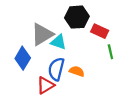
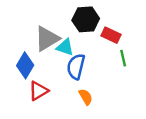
blue semicircle: (56, 69) -> (76, 67), moved
orange semicircle: (77, 71) -> (86, 97), moved, turned 40
red triangle: (45, 85) -> (38, 91), moved

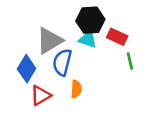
cyan triangle: (65, 47) -> (88, 39), moved
blue semicircle: (76, 67) -> (62, 62), moved
orange semicircle: (86, 97) -> (76, 89), moved, turned 35

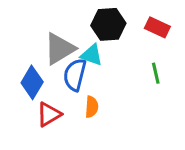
red rectangle: (117, 37) -> (157, 27), moved
cyan triangle: (88, 39) -> (92, 55), moved

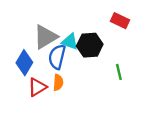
black hexagon: (108, 24) -> (90, 45), moved
green line: (156, 73) -> (119, 72), moved
orange semicircle: (92, 107) -> (58, 82), moved

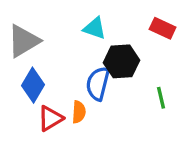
gray triangle: (45, 37) -> (24, 41), moved
cyan triangle: (70, 42) -> (95, 28), moved
blue semicircle: (57, 57) -> (98, 84), moved

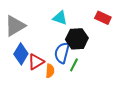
green line: (161, 98) -> (74, 65), moved, turned 40
red triangle: (50, 118) -> (36, 62), moved

